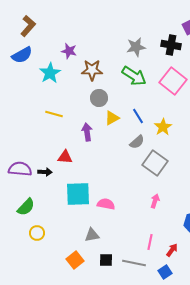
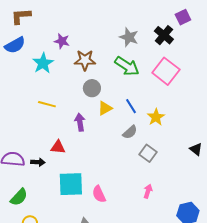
brown L-shape: (28, 26) -> (21, 16), turned -135
black cross: (171, 45) -> (164, 35), turned 30
gray star: (136, 47) -> (129, 37), turned 30
gray square: (155, 163) -> (148, 153), size x0.7
pink semicircle: (106, 204) -> (99, 194), turned -126

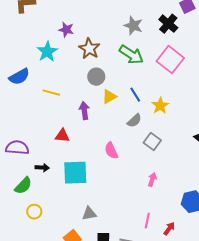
blue semicircle: (15, 45) -> (19, 77), moved
brown star: (85, 60) -> (89, 49), turned 30
black arrow: (38, 162) -> (42, 168), moved
pink semicircle: (99, 194) -> (111, 151), moved

